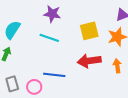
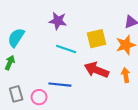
cyan line: (49, 38) -> (66, 49), moved
red arrow: (89, 61) -> (96, 70), turned 30

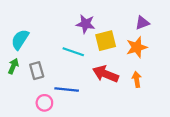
purple star: (58, 21) -> (86, 24), moved
gray rectangle: (16, 94) -> (37, 71), moved

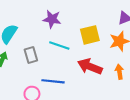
purple star: (86, 24) -> (52, 19), moved
gray rectangle: (37, 71) -> (31, 55), moved

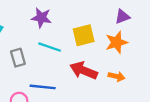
orange arrow: (119, 72) -> (117, 76), turned 112

